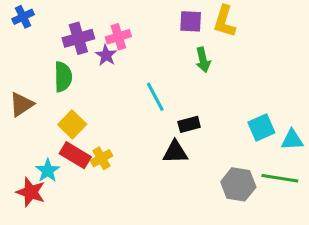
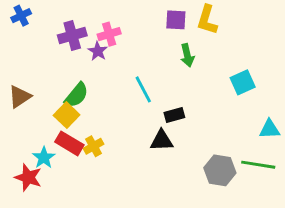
green semicircle: (63, 77) -> (76, 95), moved, turned 40
cyan square: (261, 127) -> (243, 82), moved

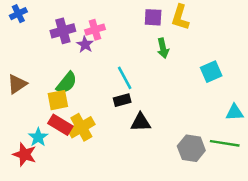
yellow square: (67, 115) -> (58, 100), turned 35
black rectangle: (174, 115) -> (122, 100), moved
yellow cross: (94, 146) -> (81, 127), size x1.5

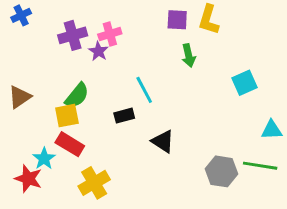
black rectangle: (122, 100) -> (124, 116), moved
black triangle: (141, 122) -> (163, 141), turned 35
yellow cross: (81, 127) -> (94, 183), moved

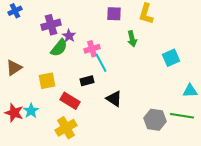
purple square: (177, 20) -> (114, 14), moved
pink cross: (110, 34) -> (92, 49), moved
green semicircle: (77, 96) -> (59, 48), moved
red rectangle: (70, 144) -> (70, 101), moved
red star: (28, 179) -> (14, 113), moved

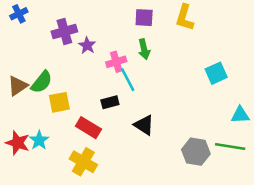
green arrow: (132, 39) -> (144, 49), moved
green semicircle: (59, 48) -> (42, 82), moved
yellow cross: (66, 128) -> (83, 162), turned -30

